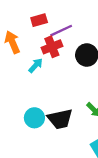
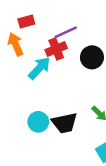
red rectangle: (39, 20) -> (26, 22), moved
cyan arrow: (36, 65) -> (39, 68), size x1.5

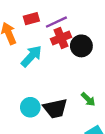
red rectangle: (26, 22) -> (31, 19), moved
red cross: (56, 49) -> (61, 38), moved

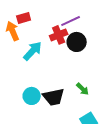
red rectangle: (31, 19) -> (24, 18), moved
purple line: (56, 22) -> (71, 21), moved

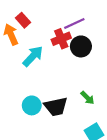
red rectangle: (24, 18) -> (23, 20), turned 64

